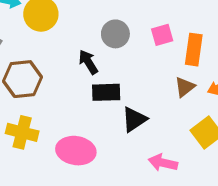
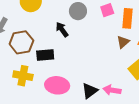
black rectangle: (106, 92) -> (45, 55), moved
black triangle: (134, 119) -> (90, 91), moved

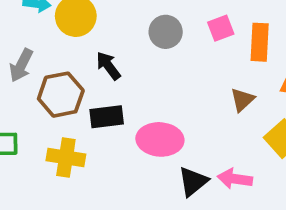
black arrow: (62, 30) -> (108, 66), moved
brown triangle: (123, 42) -> (242, 100), moved
pink ellipse: (57, 85) -> (160, 139), moved

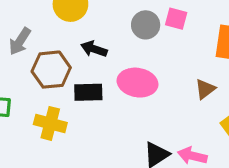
pink square: (221, 28) -> (176, 19), moved, turned 30
black arrow: (108, 66) -> (94, 49), turned -40
pink ellipse: (160, 139) -> (137, 83), moved

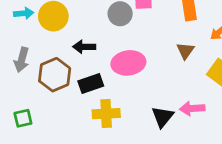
yellow cross: (50, 123) -> (106, 114), moved

